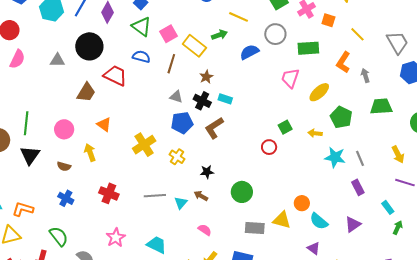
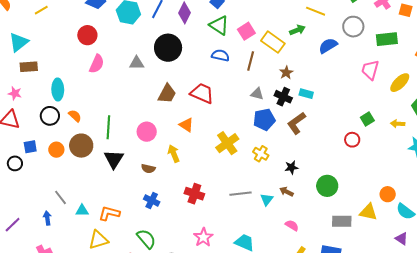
red trapezoid: (115, 76) -> (202, 93), moved

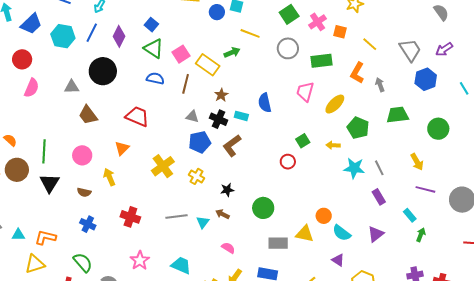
blue semicircle: (328, 46) -> (265, 103), moved, turned -72
brown trapezoid: (167, 94) -> (88, 115), moved, turned 115
orange triangle: (186, 125) -> (122, 148), turned 42

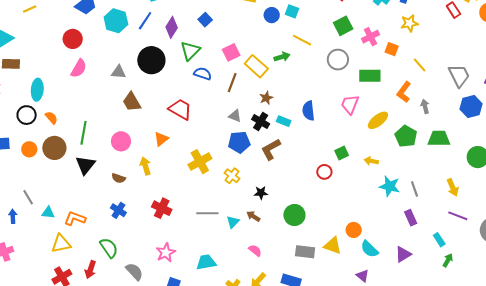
green triangle: (154, 48) -> (190, 51), moved, turned 35
green pentagon: (358, 128) -> (406, 136), moved
cyan trapezoid: (181, 265) -> (206, 262), turned -40

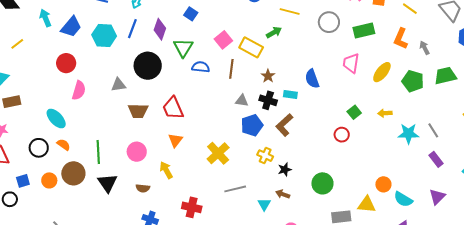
cyan ellipse: (37, 90) -> (56, 119), moved, turned -35
brown trapezoid: (132, 102) -> (138, 111), turned -45
red trapezoid: (180, 109) -> (173, 108), moved, turned -130
yellow cross: (232, 176) -> (265, 156), moved
gray line: (207, 213) -> (235, 189), moved

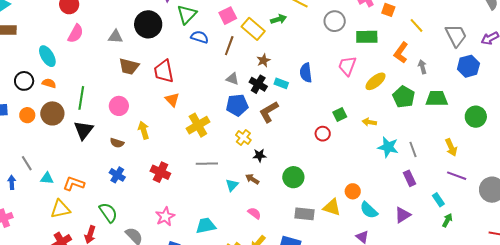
orange triangle: (175, 140) -> (172, 100), moved, turned -35
orange semicircle: (64, 145) -> (49, 83), turned -32

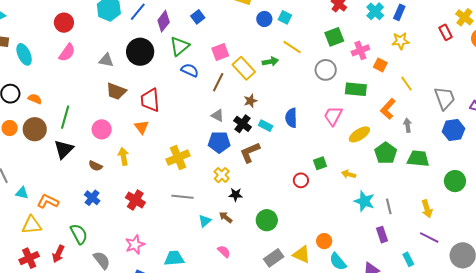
cyan ellipse: (47, 56) -> (24, 54), moved
orange triangle: (172, 100) -> (142, 127), moved
gray rectangle: (304, 214) -> (274, 258), turned -48

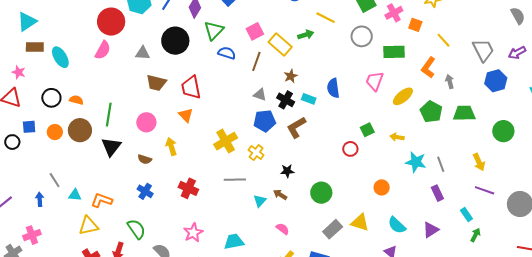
red circle: (64, 23) -> (111, 22), moved, size x1.4
yellow cross: (222, 175) -> (256, 153), moved
orange circle: (324, 241) -> (382, 187), moved

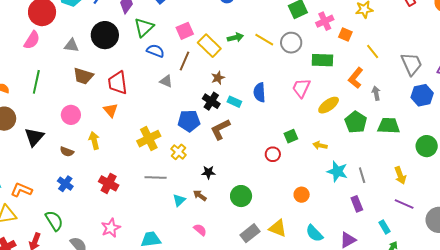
yellow line: (326, 18) -> (264, 40), moved
gray triangle: (260, 95) -> (166, 81), moved
green line: (109, 115) -> (36, 82), moved

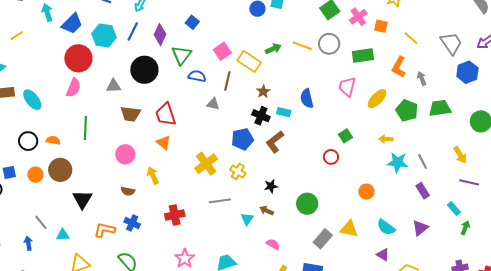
black triangle: (34, 137) -> (82, 199), moved
yellow arrow: (320, 145) -> (386, 139), moved
red cross: (109, 183) -> (175, 215), turned -30
orange L-shape: (21, 190) -> (105, 230), moved

